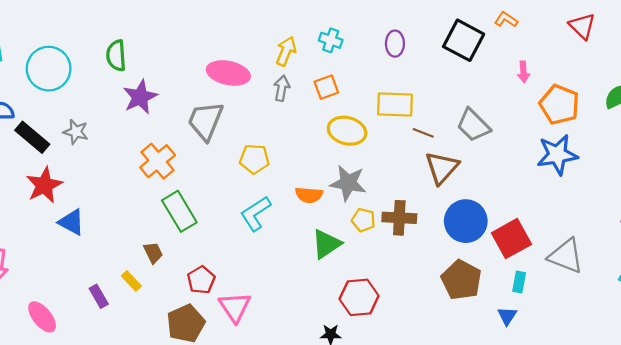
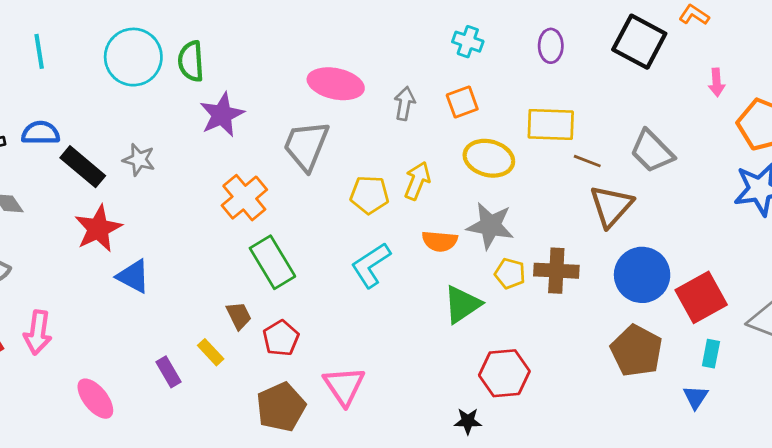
yellow arrow: (286, 51) -> (417, 181), moved
cyan circle: (49, 69) -> (133, 57), moved
red pentagon: (201, 280) -> (281, 338), moved

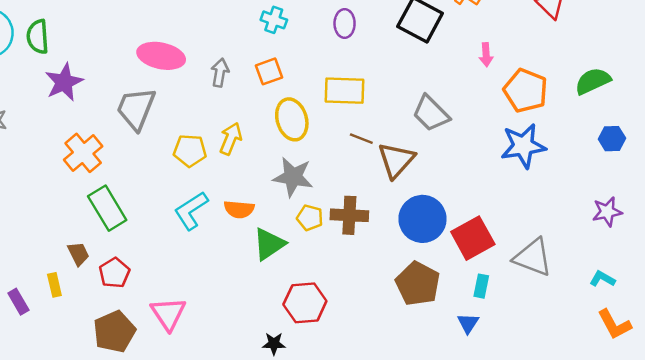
yellow ellipse: (489, 158) -> (292, 119), turned 60
brown line: (587, 161) -> (361, 139), moved
orange semicircle: (440, 241) -> (239, 209), moved
yellow rectangle: (211, 352) -> (54, 285), turned 30

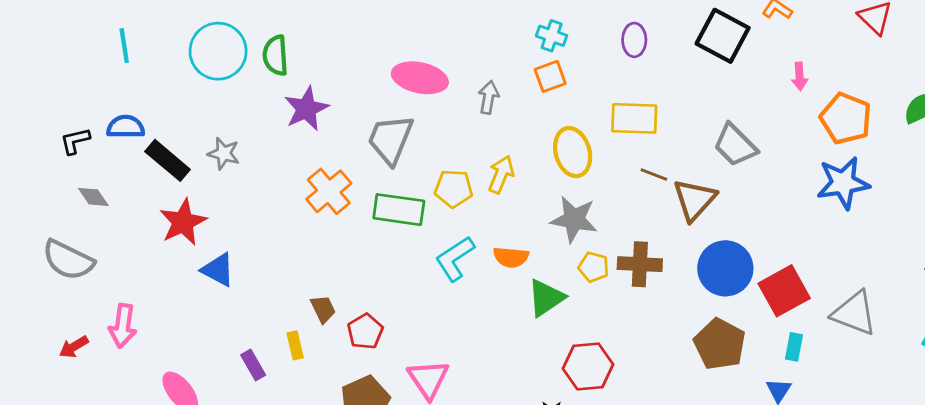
orange square: (269, 71) -> (550, 76), moved
green rectangle: (107, 208) -> (399, 210), moved, turned -51

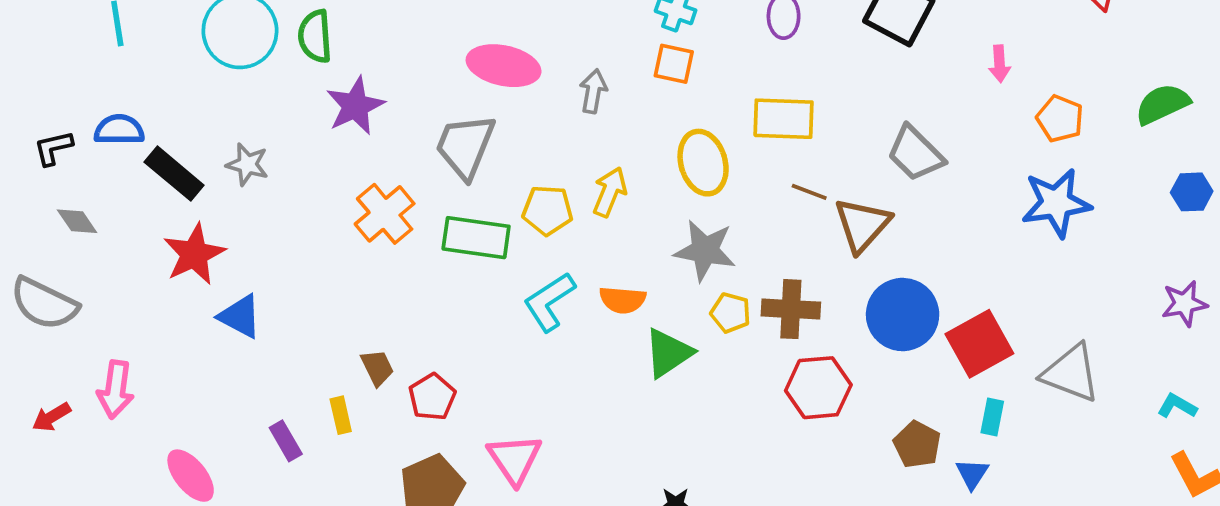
orange square: (550, 76) -> (674, 64), turned 32
orange pentagon: (846, 118) -> (1060, 119), size x0.7
brown pentagon: (720, 344) -> (917, 444), moved, size x0.7
red hexagon: (588, 366) -> (818, 388), moved

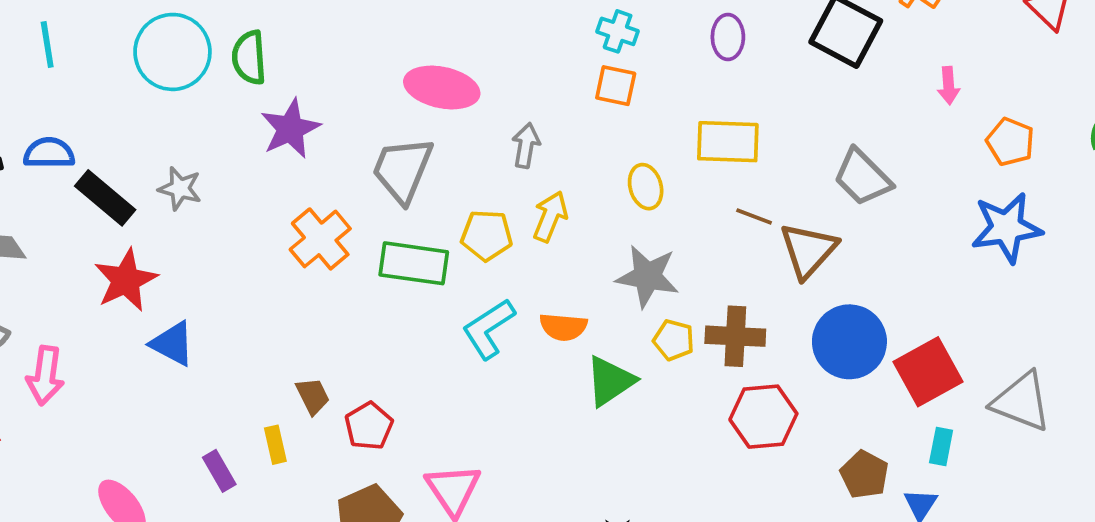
gray arrow: (593, 91) -> (526, 145), moved
yellow ellipse: (703, 163) -> (646, 187), size x0.7
pink arrow: (116, 390) -> (45, 375), moved

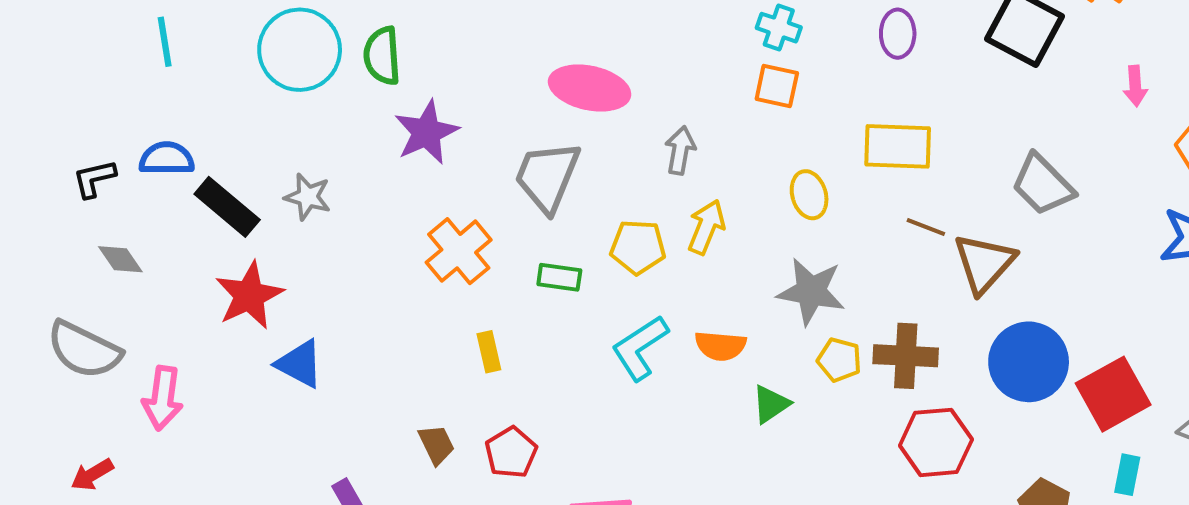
green rectangle: (414, 263) -> (559, 277), size x0.6
green triangle: (610, 381) -> (771, 404), size x0.7
brown trapezoid: (313, 396) -> (437, 444), moved
yellow rectangle: (275, 445) -> (489, 352), moved

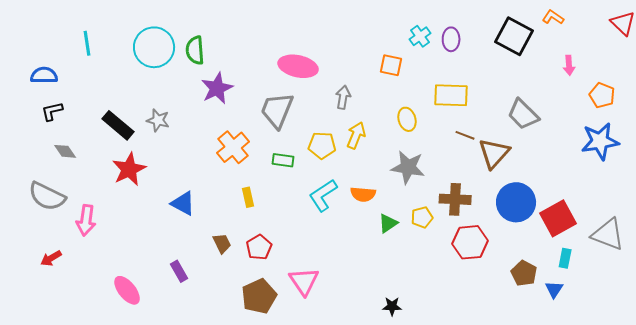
cyan cross: (779, 28) -> (420, 36), moved, turned 35
blue semicircle: (167, 158) -> (44, 75), moved
yellow pentagon: (839, 360) -> (422, 217), moved, turned -30
blue triangle: (300, 364) -> (183, 203), moved

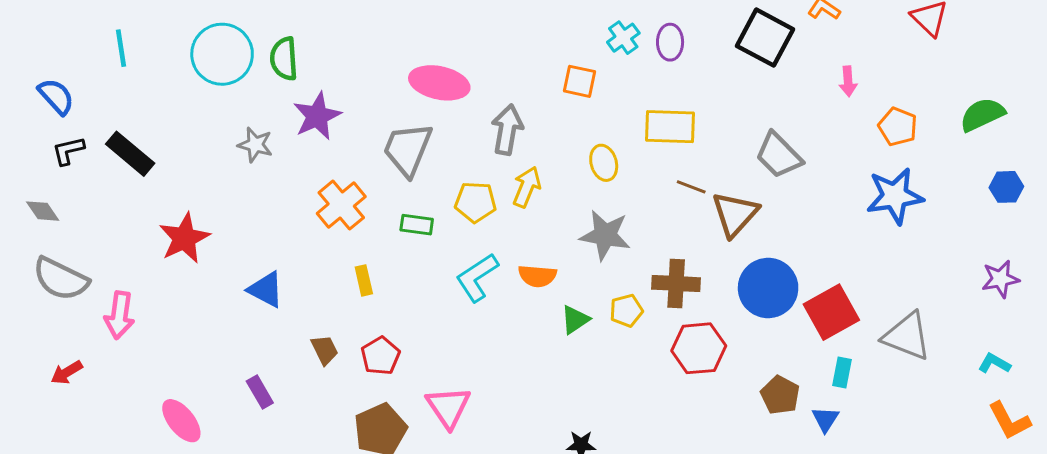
blue semicircle: (44, 75) -> (56, 96), turned 48
gray arrow: (343, 97) -> (507, 130), size x1.4
gray star: (158, 120) -> (255, 145), moved
black rectangle: (118, 125) -> (130, 154), moved
gray diamond: (65, 151) -> (43, 211), moved

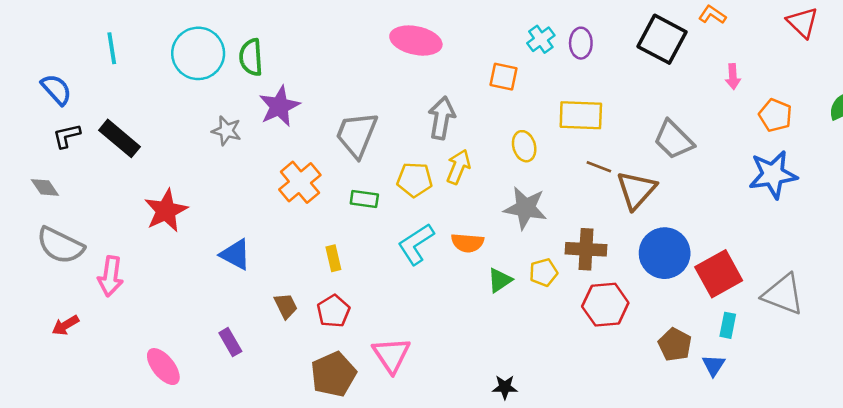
pink ellipse: (439, 83) -> (416, 41), moved
yellow rectangle: (364, 280) -> (333, 258), moved

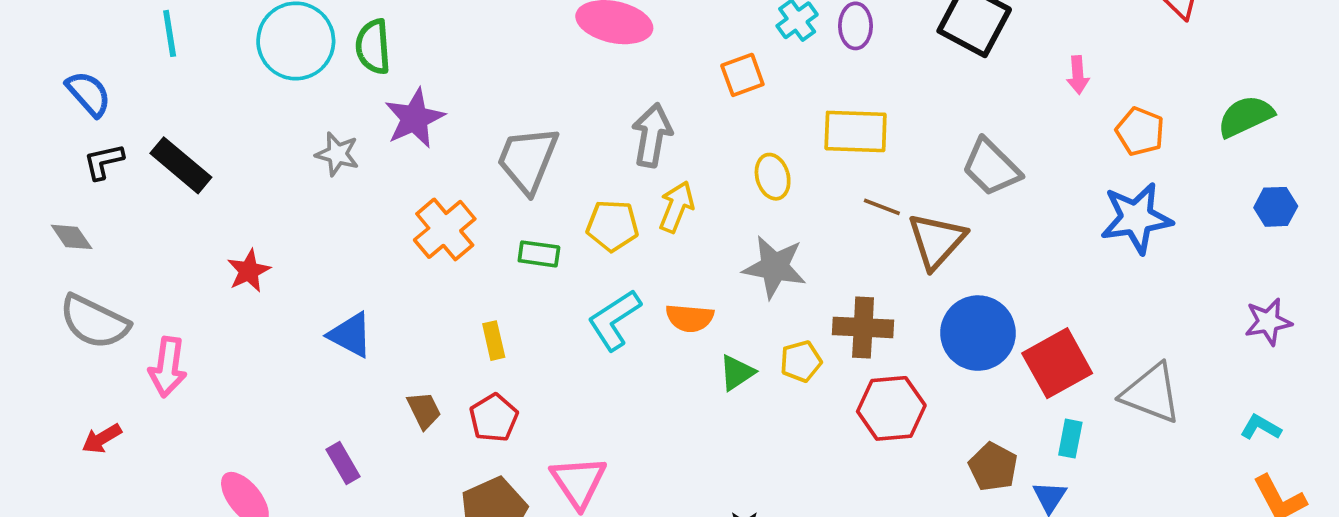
orange square: (504, 77) -> (742, 75), turned -32
red star: (166, 211) -> (249, 271), size x0.7

